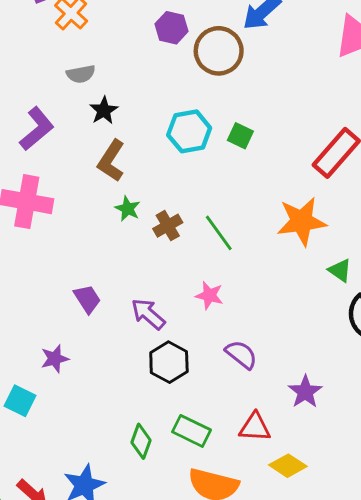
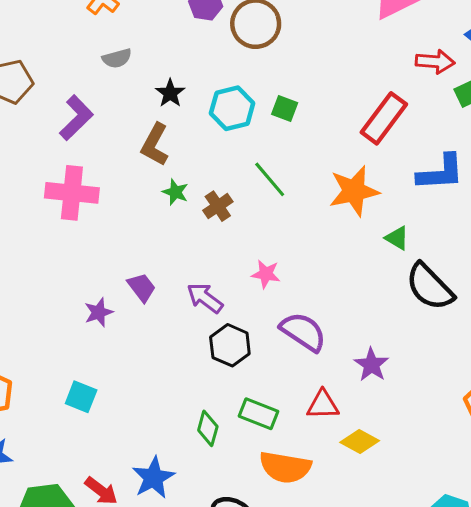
black star: (104, 110) -> (170, 93), moved
green line: (219, 233) -> (270, 179), moved
purple semicircle: (241, 354) -> (303, 332), size x1.4
purple star: (55, 359) -> (99, 312), moved

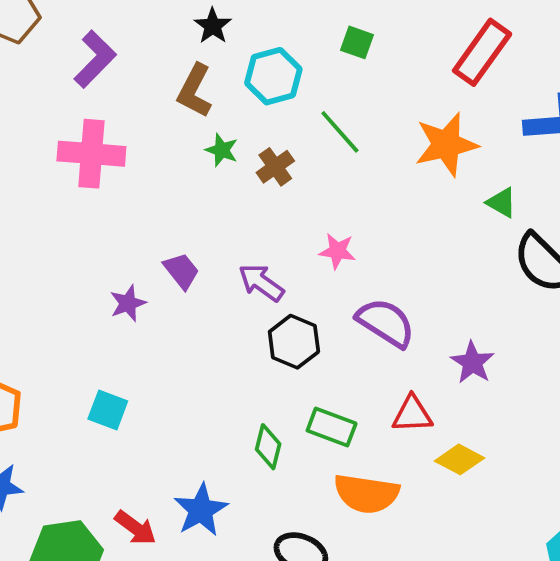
cyan hexagon: (232, 108) -> (273, 76), moved

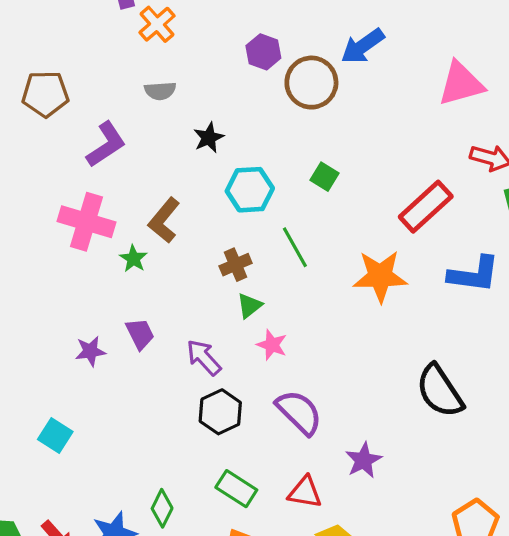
brown L-shape: (195, 91) -> (164, 220), moved
green star: (222, 150) -> (133, 259), moved
green triangle: (502, 203) -> (250, 306), moved, turned 40
green diamond: (268, 447) -> (162, 508), moved

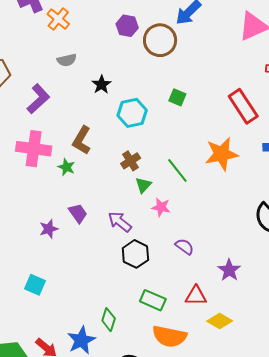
red rectangle: (426, 207) -> (243, 106), turned -72
green line: (295, 247) -> (177, 170), moved
purple semicircle: (299, 412) -> (184, 247), size x0.6

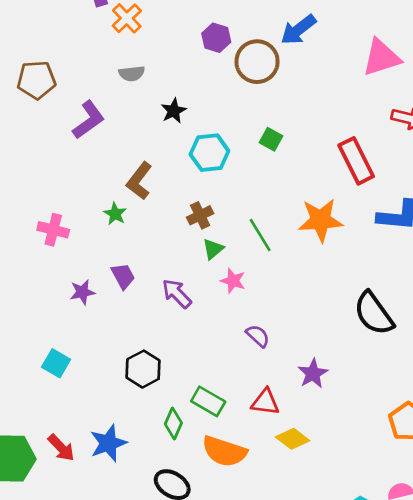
pink cross: (34, 149) -> (53, 230), moved, size x0.7
black hexagon: (135, 254) -> (143, 369), moved
green diamond: (109, 320) -> (173, 424), moved

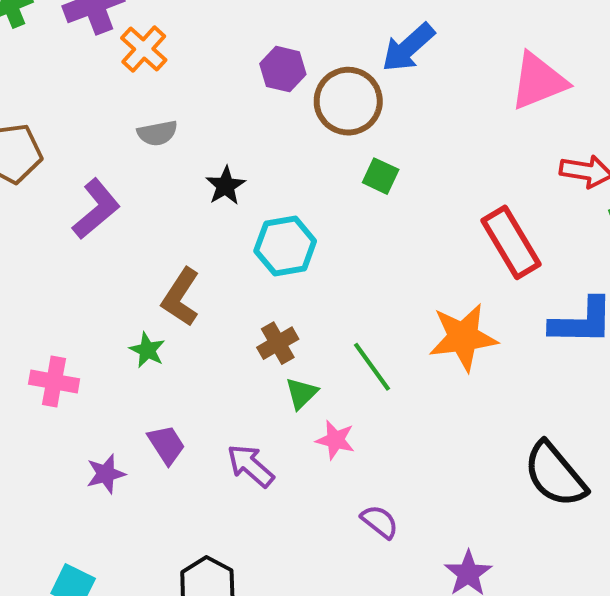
green square: (271, 139) -> (381, 176), moved

